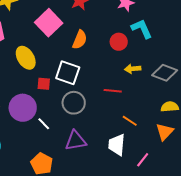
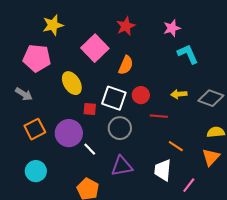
red circle: (119, 42) -> (141, 95), moved

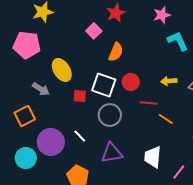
pink square: (95, 48) -> (94, 31), moved, size x0.6
gray arrow: (24, 94) -> (41, 89), moved
purple circle: (69, 133) -> (51, 142), moved
orange line: (176, 146) -> (166, 119), moved

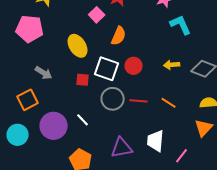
yellow ellipse: (62, 70) -> (78, 46), moved
red line: (149, 103) -> (139, 101), moved
purple triangle: (112, 153) -> (122, 148), moved
cyan circle: (26, 158) -> (18, 135), moved

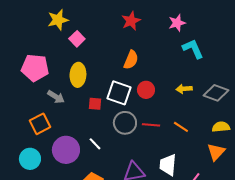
pink square: (97, 15) -> (77, 39), moved
pink pentagon: (30, 29) -> (35, 68), moved
yellow ellipse: (78, 46) -> (78, 75), moved, turned 35

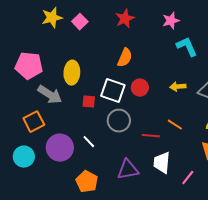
pink square: (77, 39) -> (80, 22), moved
gray arrow: (56, 97) -> (50, 95), size x1.4
red line: (151, 125) -> (151, 136), moved

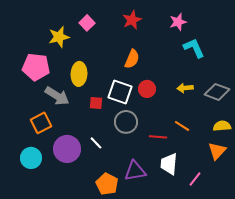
yellow star: (52, 18) -> (59, 37), moved
orange pentagon: (87, 182) -> (107, 184), moved

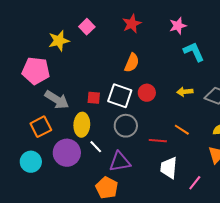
yellow ellipse: (79, 74) -> (82, 125), moved
red square: (96, 103) -> (94, 98), moved
purple triangle: (135, 171) -> (120, 162), moved

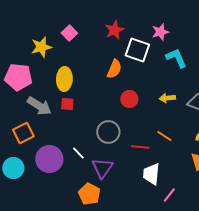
white square: (120, 96) -> (137, 50), moved
red square: (94, 98) -> (67, 104), moved
yellow ellipse: (82, 125) -> (64, 79), moved
purple triangle: (120, 162) -> (102, 168), turned -45
pink line: (195, 183) -> (169, 195), moved

